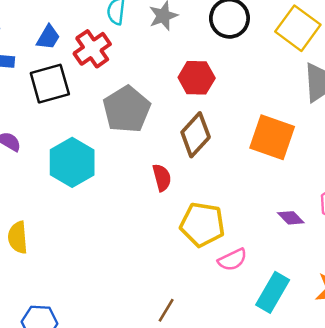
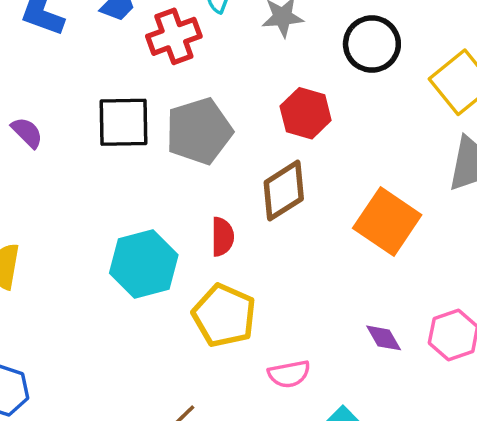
black square: (50, 84) -> (123, 122), moved
cyan hexagon: (72, 162) -> (144, 264), moved
yellow pentagon: (202, 224) -> (224, 316), moved

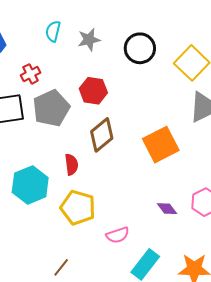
red cross: (174, 36) -> (31, 74), moved, size x0.7
red hexagon: (306, 113) -> (93, 91), moved
orange square: (387, 222) -> (161, 145), turned 36

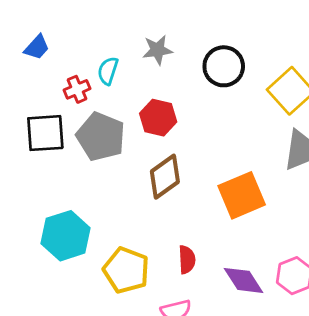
cyan semicircle: (53, 31) -> (108, 71), moved
gray pentagon: (51, 108) -> (101, 137), turned -30
red semicircle: (71, 164) -> (187, 260), moved
purple diamond: (167, 209) -> (243, 280), size x1.5

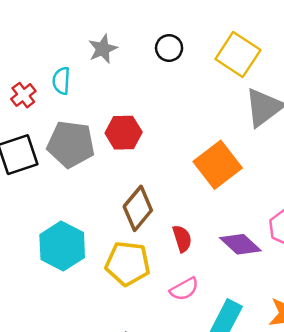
black circle: (224, 66) -> (169, 48), size x0.7
red cross: (77, 89) -> (23, 95), moved
red hexagon: (158, 118) -> (124, 133), moved
brown diamond: (165, 177) -> (138, 208), moved

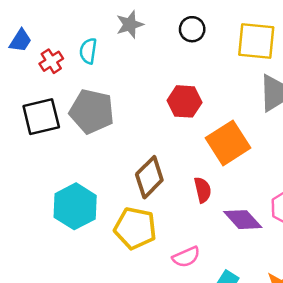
yellow square: (238, 54) -> (256, 41), turned -33
red hexagon: (124, 133) -> (185, 101), moved
red semicircle: (182, 239) -> (203, 190), moved

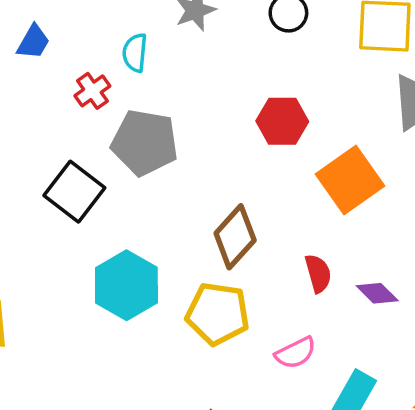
red cross: (51, 61) -> (92, 91), moved
black square: (41, 117) -> (74, 192), moved, turned -36
red semicircle: (203, 190) -> (318, 273), moved
purple diamond: (243, 220) -> (377, 293), size x0.7

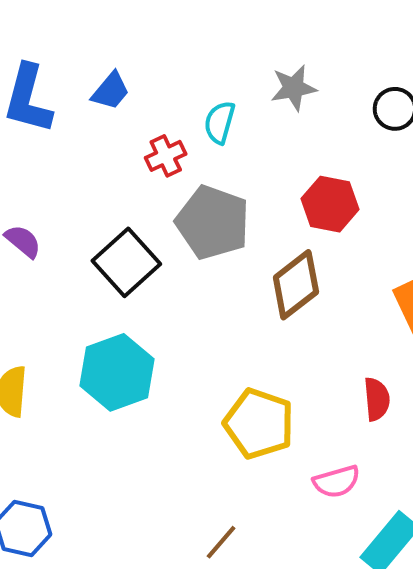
red hexagon: (282, 121) -> (330, 204), moved
brown diamond: (235, 237) -> (296, 285), moved
cyan hexagon: (126, 285) -> (117, 372), moved

